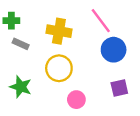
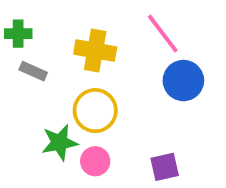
green star: (21, 87) -> (60, 142), moved, turned -30
purple square: (119, 88) -> (165, 167), moved
pink circle: (76, 100) -> (95, 161), moved

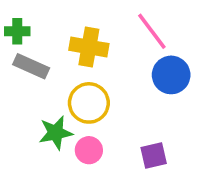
gray rectangle: (33, 71) -> (31, 66), size x1.4

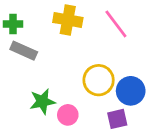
yellow cross: (89, 47) -> (68, 20), moved
blue circle: (171, 75) -> (131, 91), moved
yellow circle: (89, 103) -> (99, 80), moved

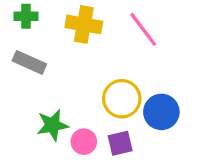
green cross: (13, 24) -> (26, 16), moved
purple square: (117, 119) -> (120, 143), moved

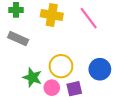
yellow circle: (122, 99) -> (61, 66), moved
green star: (52, 125) -> (32, 77), turned 30

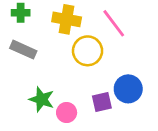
yellow circle: (61, 66) -> (88, 51), moved
purple square: (74, 89) -> (102, 102), moved

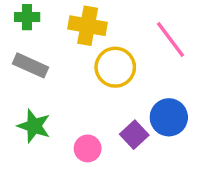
pink line: (114, 23) -> (171, 40), moved
green star: (42, 99) -> (34, 126), moved
purple square: (102, 102) -> (134, 135), turned -30

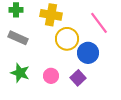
blue circle: (169, 117) -> (88, 53), moved
pink circle: (88, 148) -> (51, 76), moved

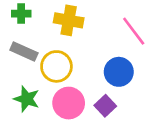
yellow circle: (67, 39) -> (56, 66), moved
pink circle: (51, 76) -> (69, 103), size x1.5

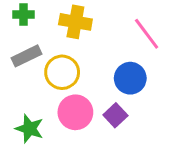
gray rectangle: (24, 52) -> (27, 56), turned -50
green star: (27, 99) -> (29, 129), moved

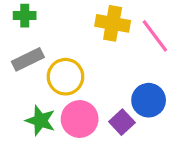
yellow cross: (75, 22) -> (113, 23), moved
blue circle: (130, 78) -> (149, 100), moved
green star: (29, 129) -> (40, 121), moved

